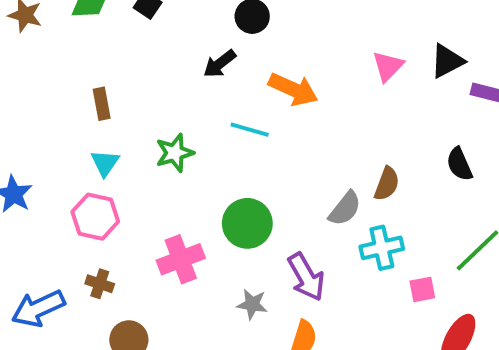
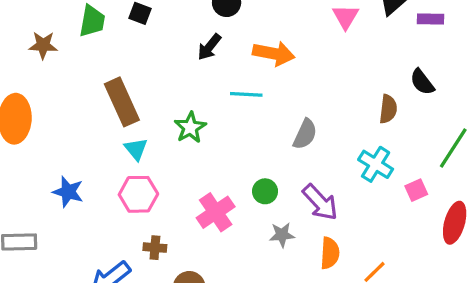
brown rectangle: (102, 104) -> (122, 102), size x1.8
brown semicircle: (387, 184) -> (388, 109), moved
gray semicircle: (345, 209) -> (305, 134), moved
green circle: (247, 223) -> (265, 191), moved, size x0.6
cyan cross: (382, 248) -> (376, 164), turned -32

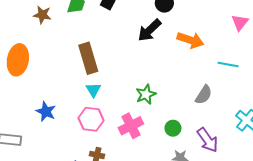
black arrow: (209, 47) -> (149, 30), size x1.4
cyan line: (246, 94) -> (228, 64), moved
green star: (190, 128) -> (146, 94), moved
pink cross: (216, 212) -> (131, 126), moved

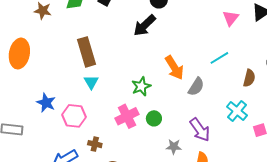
orange arrow: (190, 40) -> (174, 68), moved, turned 40
cyan line: (228, 64) -> (219, 58), turned -42
pink hexagon: (91, 119) -> (74, 116), moved
green circle: (173, 128) -> (154, 118), moved

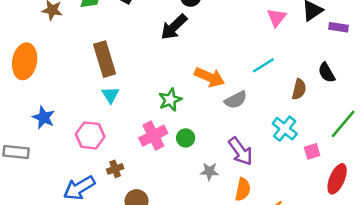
orange arrow: (174, 68) -> (210, 77), turned -35
gray semicircle: (196, 87) -> (236, 100), turned 30
blue star: (46, 103) -> (44, 117), moved
brown cross: (95, 144) -> (115, 169), turned -32

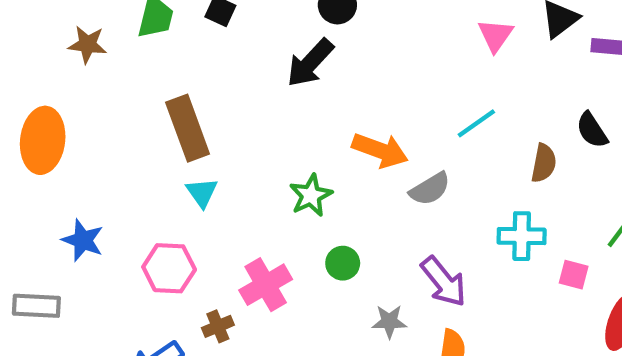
cyan cross: (285, 129) -> (522, 236), turned -35
pink cross: (153, 136) -> (266, 285), moved
pink square: (312, 151) -> (574, 275), turned 35

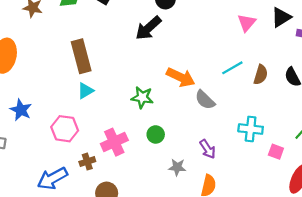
brown semicircle: (544, 163) -> (261, 75), moved
gray semicircle: (430, 189) -> (205, 100), turned 70
cyan triangle: (202, 193) -> (85, 91), turned 30
green star: (311, 195) -> (142, 97), turned 30
purple arrow: (444, 282) -> (208, 149), size x0.7

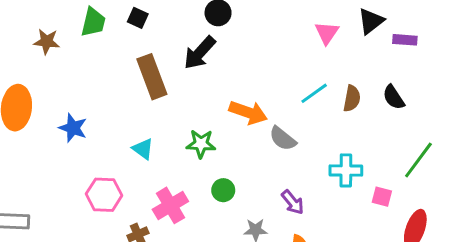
brown rectangle: (81, 56) -> (152, 77), moved
cyan triangle: (85, 91) -> (143, 149), moved, turned -48
blue star: (21, 110) -> (73, 128), moved

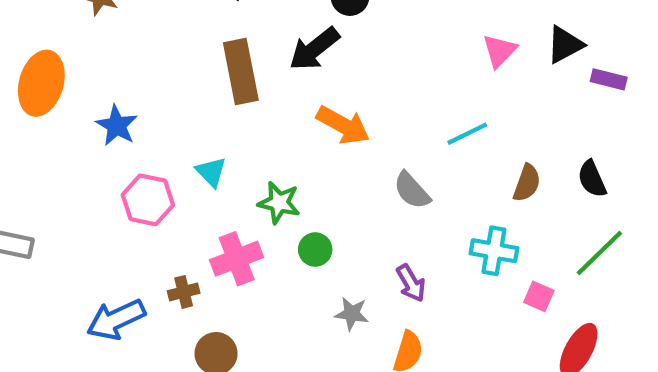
black semicircle: (394, 97) -> (592, 179), moved
brown semicircle: (352, 98) -> (527, 183), moved
orange arrow: (248, 112) -> (343, 125), moved
green star: (201, 144) -> (279, 203), moved
pink hexagon: (104, 195) -> (148, 200), moved

